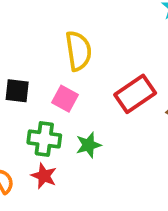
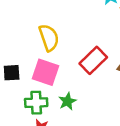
pink square: (65, 99) -> (46, 72), size x1.5

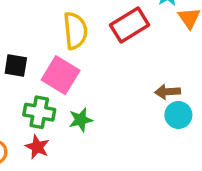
red rectangle: (93, 60) -> (130, 25), moved

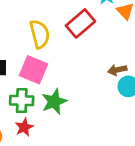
green star: (81, 120) -> (54, 102), size x1.4
red star: (37, 147) -> (24, 127), turned 30

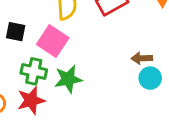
red star: (24, 127) -> (31, 100), size x1.4

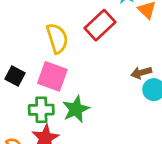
black square: (16, 32) -> (15, 76), turned 30

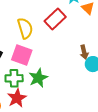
brown arrow: (141, 73) -> (84, 52), turned -88

